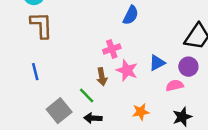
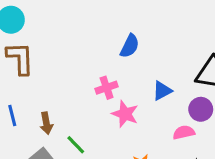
blue triangle: (157, 63) -> (162, 91), moved
brown arrow: (102, 77) -> (46, 123), moved

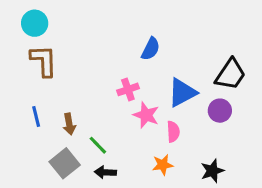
blue triangle: (162, 91) -> (182, 92), size x1.5
pink semicircle: (184, 132) -> (173, 132), moved, turned 100

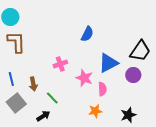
pink cross: (128, 89) -> (60, 64), moved
gray square: (65, 163) -> (16, 103), moved
black arrow: (105, 172) -> (43, 116), moved, turned 144

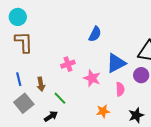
pink semicircle: (102, 89) -> (120, 89), moved

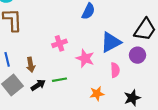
green line: (60, 98) -> (59, 80), moved, turned -56
black arrow: (51, 116) -> (38, 85), moved

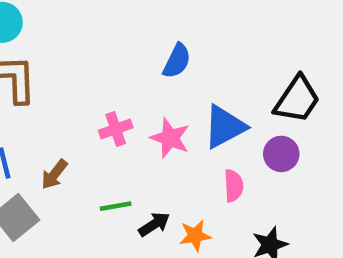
pink star: (85, 58) -> (170, 138), moved
brown arrow: (31, 65) -> (54, 174), turned 48
black arrow: (38, 85) -> (154, 224), moved

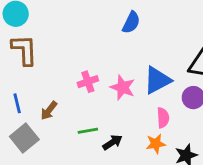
blue semicircle: (177, 61) -> (131, 22), moved
orange star: (195, 236) -> (156, 144), moved

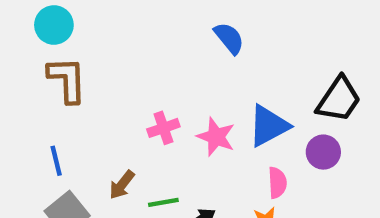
blue semicircle: (131, 22) -> (229, 38), turned -65
brown arrow: (49, 111) -> (122, 185), moved

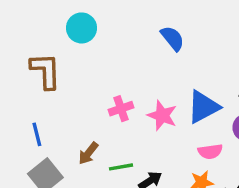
cyan circle: (54, 25) -> (82, 28), moved
pink semicircle: (277, 183) -> (210, 152), turned 85

